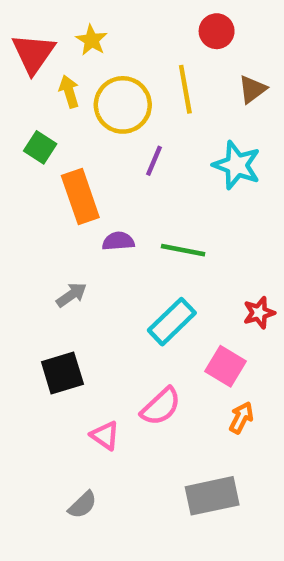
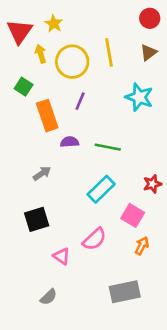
red circle: (217, 31) -> (150, 18), moved
purple line: (154, 161) -> (80, 101), moved

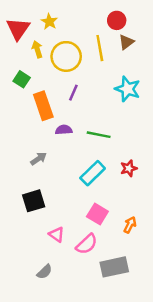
red circle: (150, 18) -> (117, 20), moved
brown triangle: (148, 52) -> (126, 42), moved
red star: (152, 184) -> (129, 168), moved
pink square: (133, 215) -> (97, 214), moved
pink semicircle: (95, 239) -> (87, 244), moved

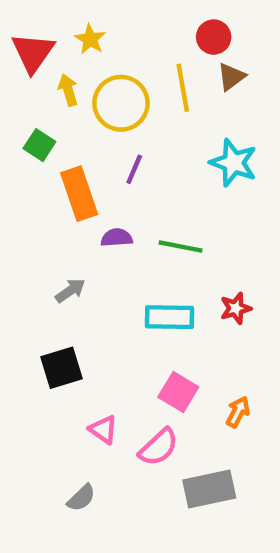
cyan rectangle: (93, 173) -> (170, 317), turned 45

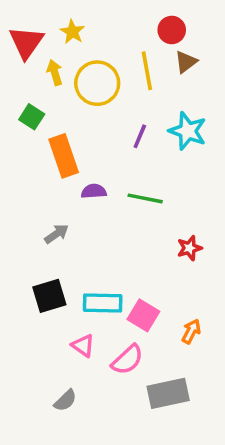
purple line: (134, 169) -> (140, 136), moved
cyan rectangle: (170, 317) -> (103, 303), moved

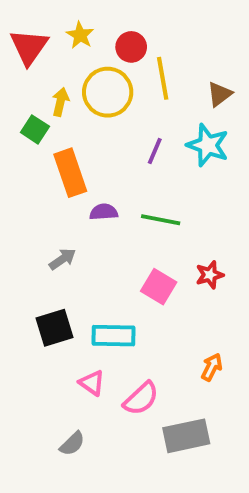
red circle: (172, 30) -> (131, 47), moved
brown triangle: (186, 62) -> (220, 94), moved
yellow arrow: (55, 73) -> (60, 102), moved, turned 30
pink square: (143, 315) -> (159, 287), moved

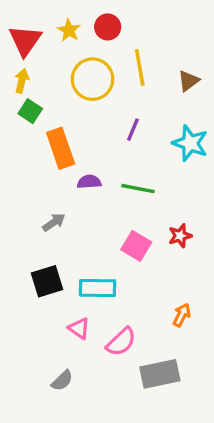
red circle: (131, 47) -> (108, 27), moved
yellow arrow: (60, 102) -> (22, 81), moved
cyan star: (208, 145) -> (190, 143), moved

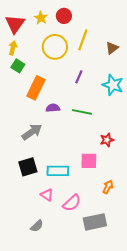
yellow line: (140, 67) -> (83, 40), turned 30
orange rectangle: (61, 148) -> (36, 88), turned 45
gray arrow: (54, 222) -> (32, 132), size x1.5
pink square: (136, 246) -> (89, 161), moved, turned -30

